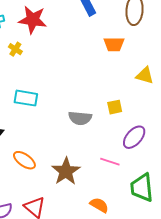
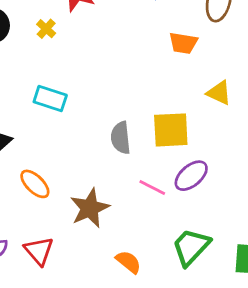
yellow square: (115, 107) -> (171, 130), size x1.8
gray semicircle: (80, 118) -> (121, 138), turned 70
pink line: (110, 162) -> (152, 187), moved
green trapezoid: (142, 188) -> (191, 247), turned 40

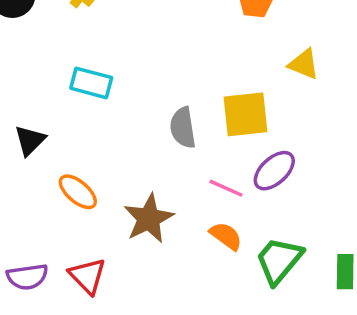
orange semicircle: (128, 262) -> (226, 236), moved

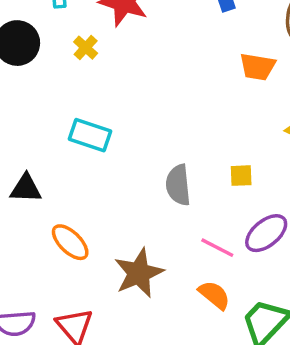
yellow square: (245, 114) -> (241, 176), size x0.5
black triangle: (30, 140) -> (26, 188), turned 44

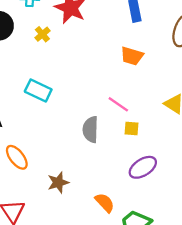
orange trapezoid: (257, 67) -> (132, 56), moved
pink line: (217, 248) -> (118, 104), moved
brown star: (139, 273) -> (58, 183), size x0.7

